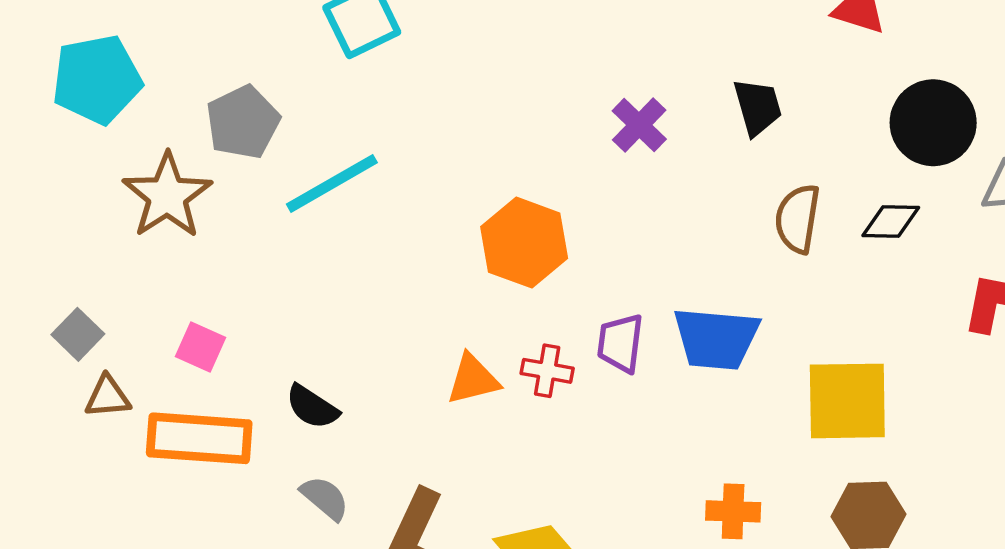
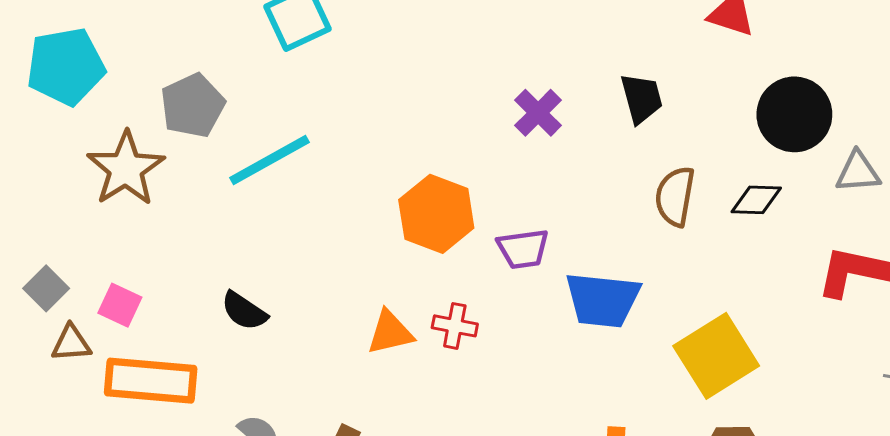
purple trapezoid: (620, 343) -> (523, 249), moved, turned -106
pink square: (200, 347) -> (120, 305), moved
yellow square: (847, 401) -> (716, 356), turned -32
black semicircle: (312, 407) -> (244, 311), moved

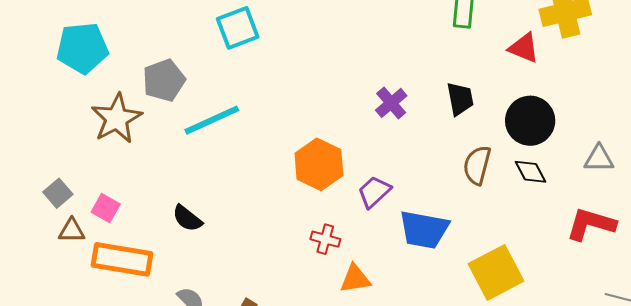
black circle: (794, 114) -> (530, 121), moved
black diamond: (756, 200) -> (530, 172), turned 56
purple trapezoid: (523, 249) -> (374, 192), turned 141
orange triangle: (390, 332) -> (355, 279), moved

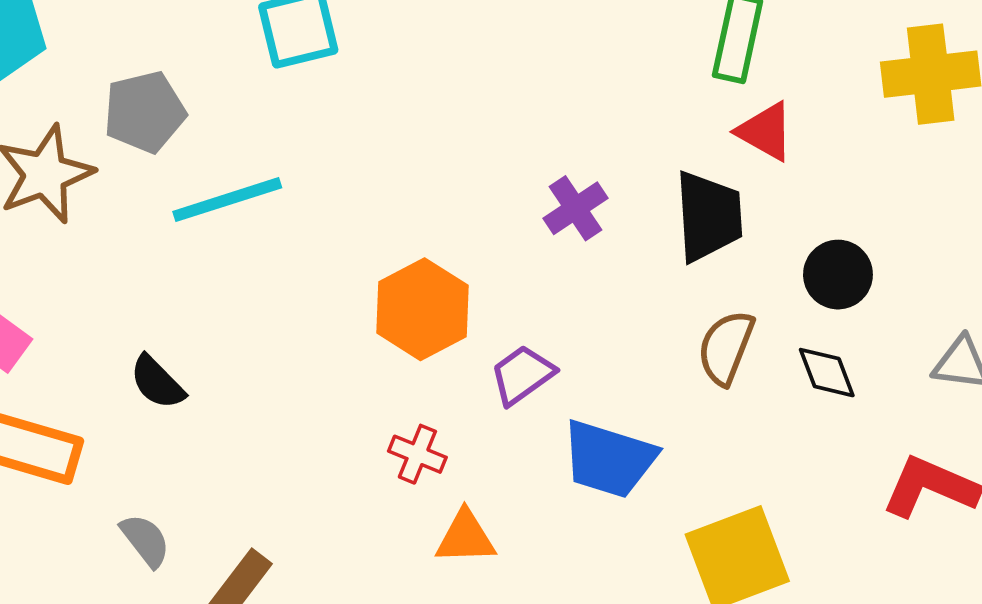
red triangle: (524, 48) -> (765, 131), moved
black trapezoid: (460, 99) -> (709, 216), size x1.4
black circle: (530, 121) -> (838, 275), size x0.7

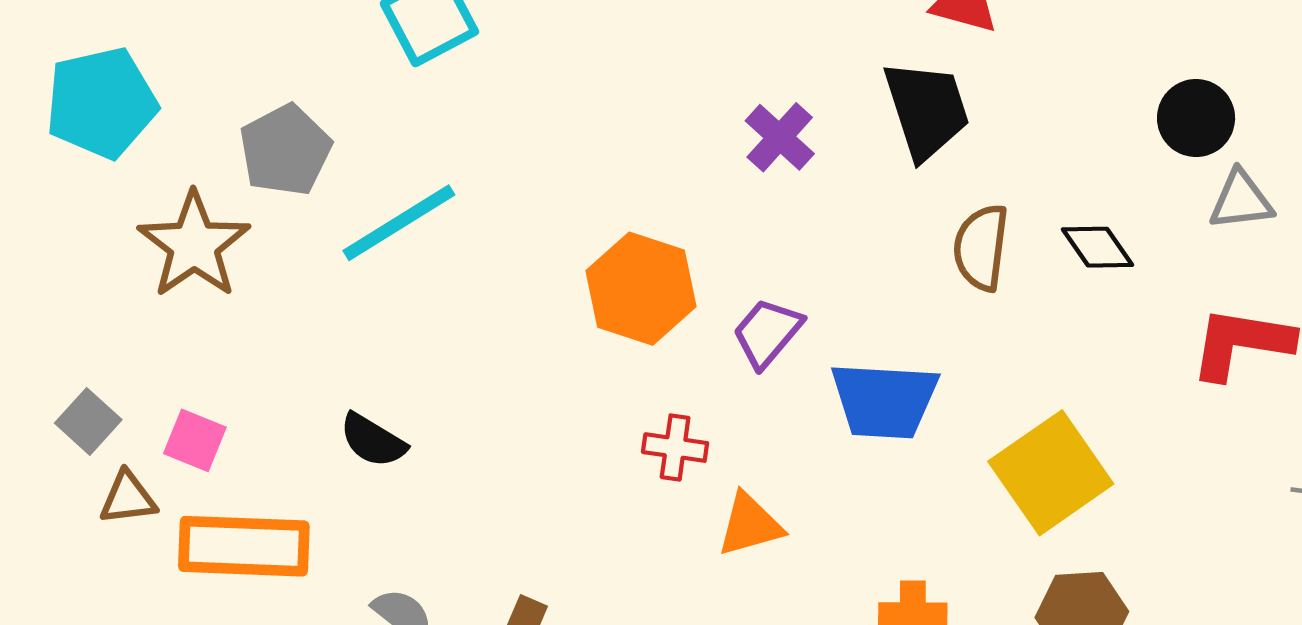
black circle: (838, 275) -> (1196, 118), moved

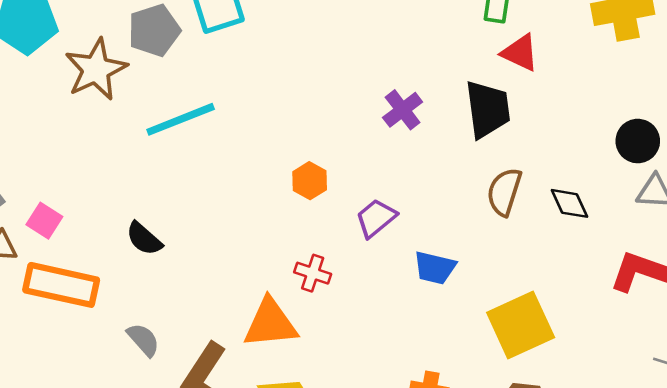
gray pentagon: (285, 150) -> (154, 30), moved
brown star: (194, 245) -> (96, 69), moved
orange hexagon: (641, 289) -> (310, 181), size x0.6
blue trapezoid: (884, 400) -> (435, 268), size x0.7
orange triangle: (750, 525) -> (270, 323), moved, size x1.4

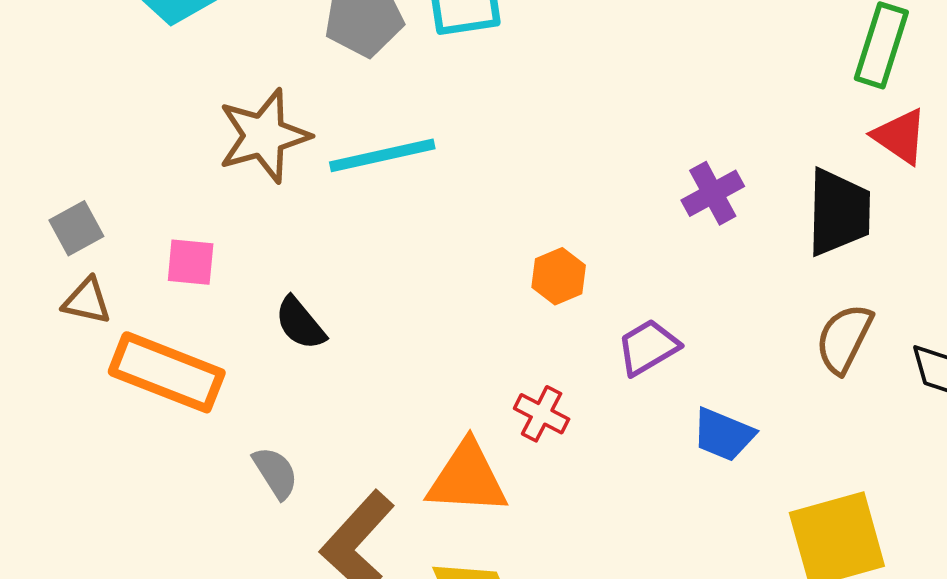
brown star: (96, 69) -> (264, 136), moved
pink square: (44, 221) -> (191, 262), moved, turned -36

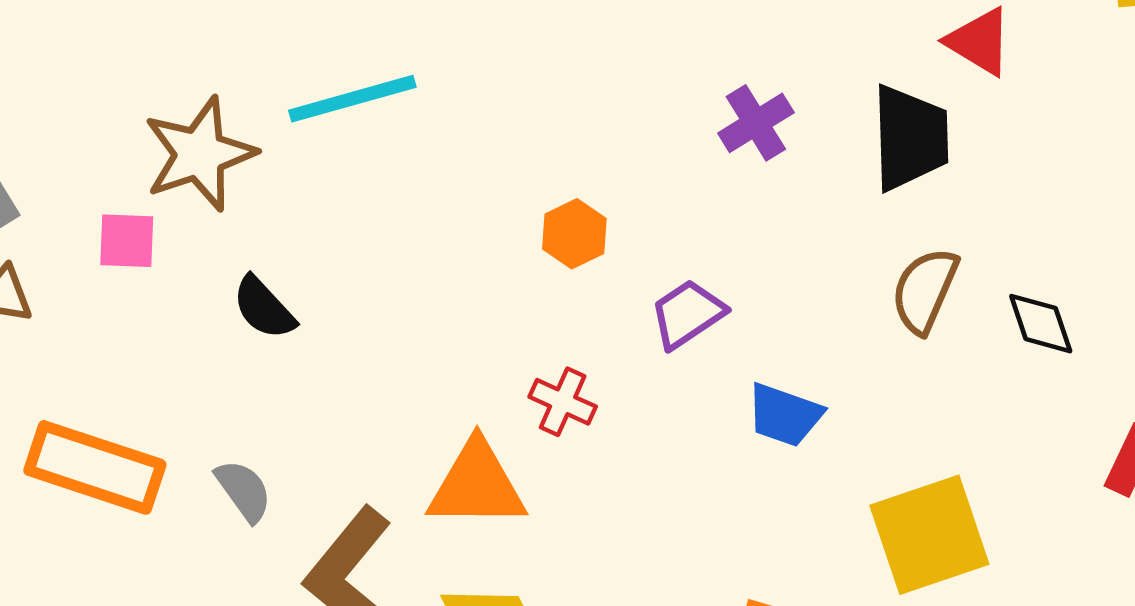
brown star: (264, 136) -> (200, 154), moved
orange rectangle: (167, 372) -> (95, 467), moved

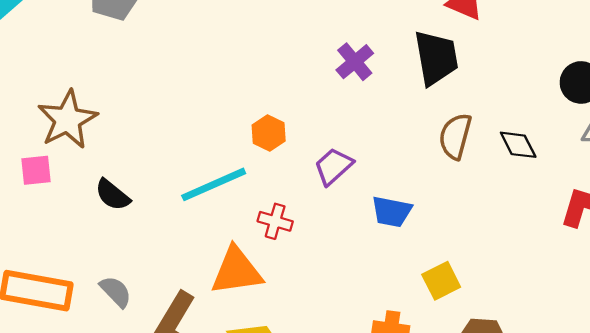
cyan line: (352, 99) -> (214, 184), moved
yellow square: (929, 535) -> (441, 281), moved, size x0.6

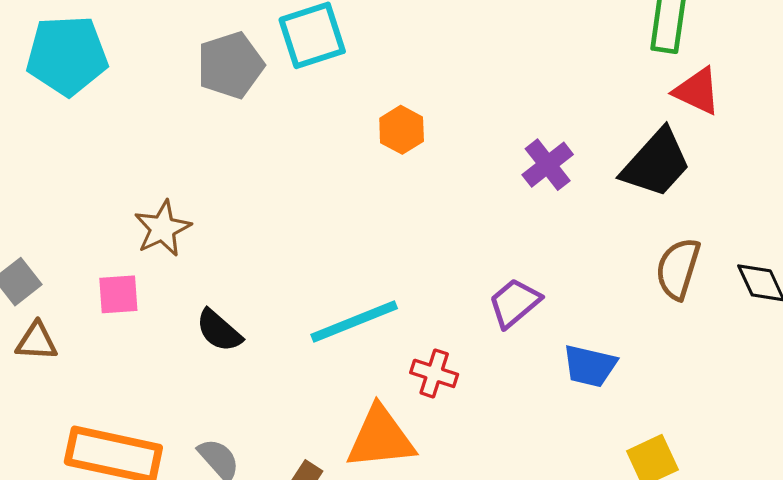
black trapezoid: (436, 58) -> (656, 163), turned 50
brown star: (67, 120) -> (163, 228), size x0.7
orange hexagon: (269, 133) -> (402, 130), moved

